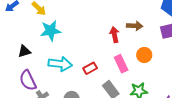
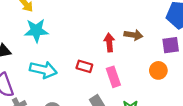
orange circle: (144, 55) -> (158, 70), moved
red rectangle: (90, 68) -> (84, 66), moved, turned 40

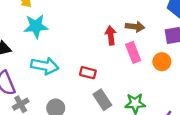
red rectangle: (84, 66) -> (88, 73), moved
pink rectangle: (113, 77) -> (133, 52), moved

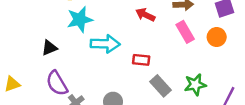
red arrow: (111, 35) -> (145, 15), moved, turned -48
cyan arrow: (45, 66) -> (105, 44), moved

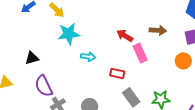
pink rectangle: (185, 32) -> (140, 53), moved
cyan arrow: (105, 44) -> (88, 57), size x0.6
black triangle: (49, 48) -> (32, 58), moved

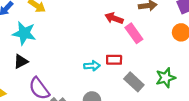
cyan star: (69, 34) -> (24, 33), moved, turned 30
cyan arrow: (88, 57) -> (92, 66), moved

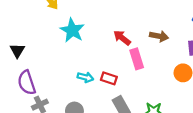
cyan star: (24, 33) -> (72, 30), moved
black triangle: (21, 62) -> (17, 50), turned -49

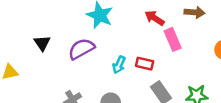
cyan arrow: (85, 77) -> (119, 65), turned 105
purple semicircle: (27, 83) -> (81, 49), moved, turned 85

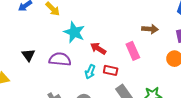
red arrow: (155, 18) -> (98, 49), moved
purple semicircle: (81, 49) -> (60, 59), turned 35

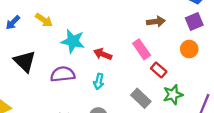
black triangle: (28, 55) -> (25, 61), moved, size x1.5
red rectangle: (111, 70) -> (159, 70), moved, turned 40

